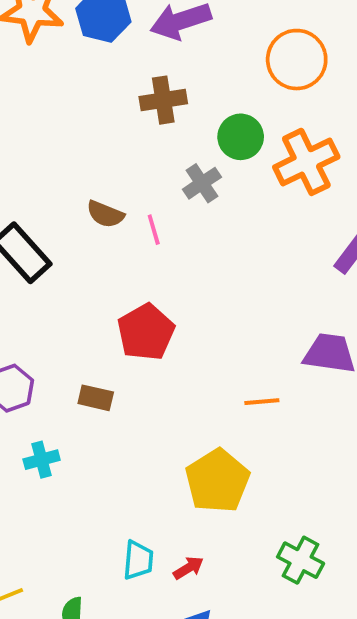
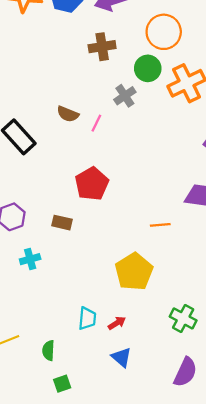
orange circle: (297, 60) -> (164, 32), moved
pink line: (154, 230) -> (96, 123), turned 42

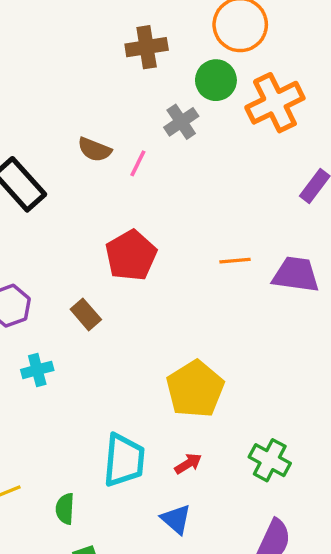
brown rectangle: (62, 223) -> (86, 314), turned 36
orange line: (160, 225) -> (235, 261), moved
cyan trapezoid: (87, 318) -> (124, 460), size x1.5
red arrow: (117, 323) -> (188, 464), moved

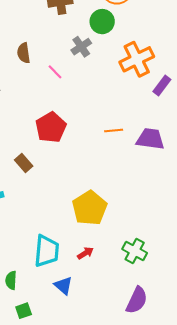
orange cross: (275, 103) -> (137, 59), moved
brown semicircle: (94, 150) -> (24, 53), moved, turned 60
pink line: (138, 163) -> (55, 72), turned -70
blue triangle: (176, 519) -> (63, 286), moved

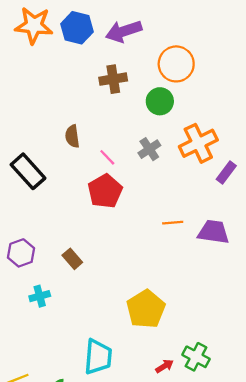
gray cross: (81, 47) -> (149, 149), moved
red pentagon: (51, 127) -> (105, 191), moved
red arrow: (85, 253) -> (164, 366), moved

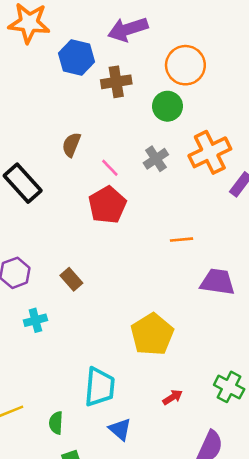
blue hexagon: (77, 28) -> (76, 57), moved
brown semicircle: (72, 136) -> (71, 145), turned 30
purple trapezoid: (214, 232) -> (217, 282), moved
green cross: (196, 357) -> (229, 387), moved

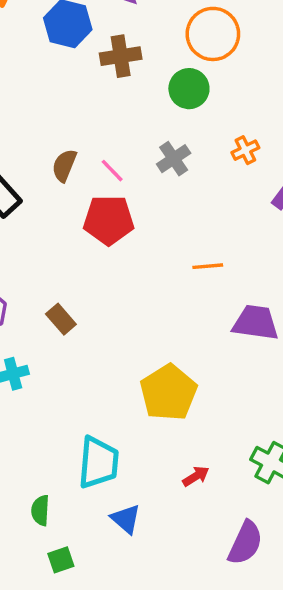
brown semicircle: (71, 145) -> (64, 165), moved
orange cross: (210, 152) -> (245, 150), size x0.5
red pentagon: (107, 205) -> (109, 220), turned 30

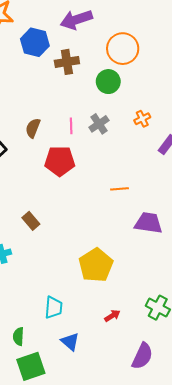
pink line: (112, 171) -> (71, 126), moved, turned 42
cyan trapezoid: (98, 463) -> (54, 308), size x0.7
green square: (61, 560) -> (31, 366), size x1.8

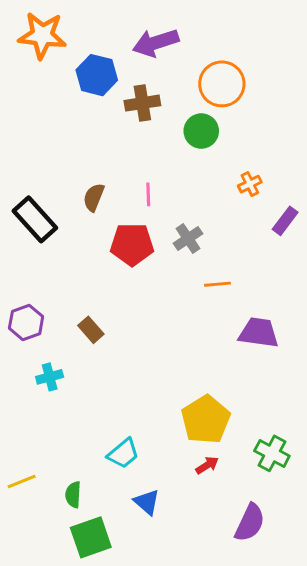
gray cross: (99, 124) -> (188, 238), moved
yellow pentagon: (96, 265) -> (206, 420), moved
cyan trapezoid: (54, 308) -> (123, 453), turned 45

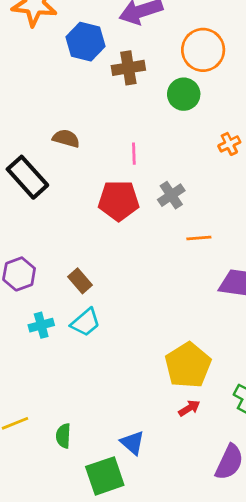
brown semicircle: (94, 197) -> (66, 138), moved, turned 84
cyan trapezoid: (123, 453) -> (85, 322), moved
green square: (91, 537) -> (105, 476), moved

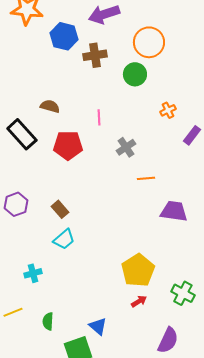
red pentagon: (119, 201) -> (68, 145), moved
cyan cross: (41, 325) -> (33, 273), moved

